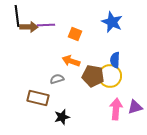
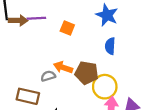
blue semicircle: (115, 60) -> (110, 46), moved
orange arrow: (71, 61) -> (63, 67), moved
yellow circle: (110, 76) -> (105, 87), moved

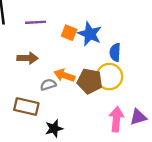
blue star: (107, 15) -> (90, 34), moved
brown arrow: (18, 20) -> (27, 58), moved
yellow circle: (105, 87) -> (109, 77), moved

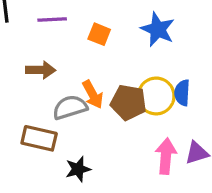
blue star: (90, 34) -> (158, 29), moved
blue semicircle: (115, 52) -> (182, 93), moved
orange arrow: (64, 75) -> (93, 94), turned -138
gray semicircle: (48, 85) -> (70, 107), size x1.5

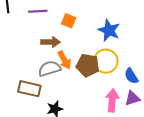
blue star: (158, 29) -> (109, 30), moved
brown arrow: (41, 70) -> (51, 42), moved
blue semicircle: (182, 93) -> (131, 76), moved, turned -35

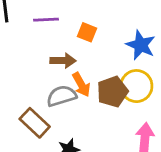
brown pentagon: (88, 65) -> (112, 92), turned -30
brown rectangle: (29, 89) -> (35, 123), turned 30

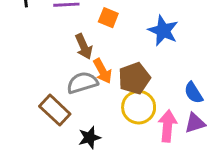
brown arrow: (63, 61) -> (84, 47), turned 65
yellow circle: (136, 86) -> (139, 107), moved

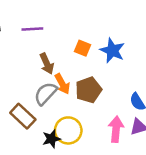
orange square: (108, 18) -> (83, 48), moved
gray semicircle: (82, 83) -> (46, 93), turned -30
yellow circle: (139, 107) -> (68, 130), moved

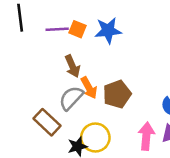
orange square: (83, 48) -> (78, 29), moved
blue star: (112, 50) -> (108, 30), moved, turned -30

